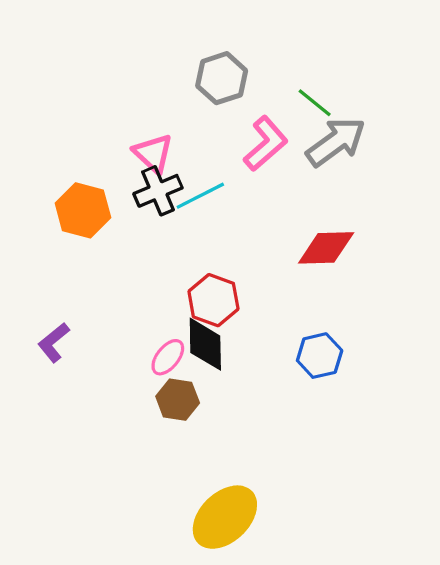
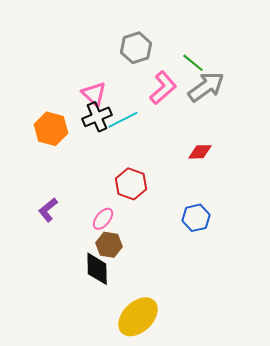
red diamond: (326, 248) -> (200, 152), size x0.7
purple L-shape: (54, 343) -> (48, 210), moved
black diamond: (205, 344) -> (97, 269), moved

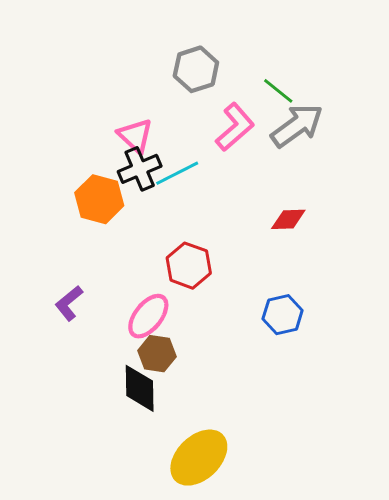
orange hexagon: (51, 129) -> (99, 199), moved
pink ellipse: (103, 219) -> (148, 316), size x1.4

